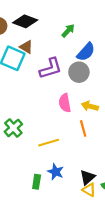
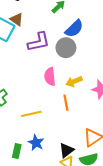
yellow arrow: (90, 106) -> (74, 81), turned -42

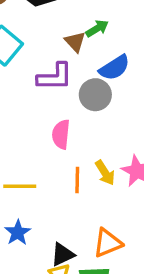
brown triangle: (17, 19) -> (75, 42), moved
yellow arrow: (74, 81) -> (105, 173), moved, turned -112

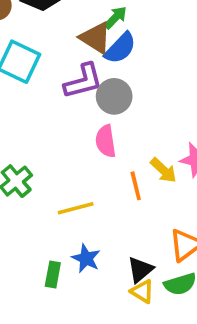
brown triangle: (75, 42) -> (96, 38), size x1.4
blue semicircle: (114, 68) -> (120, 48), moved
gray circle: (95, 95) -> (114, 96), moved

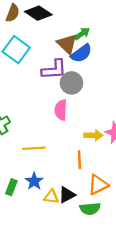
yellow arrow: (163, 170) -> (93, 135), turned -54
orange line: (136, 186) -> (79, 160), moved
yellow triangle: (142, 291) -> (51, 197), moved, turned -35

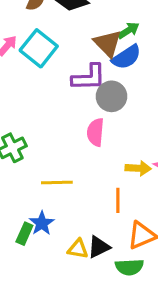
blue star: (34, 181) -> (42, 223), moved

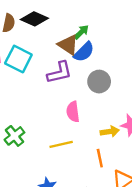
gray circle: (111, 96) -> (99, 82), moved
yellow line: (57, 183) -> (61, 144), moved

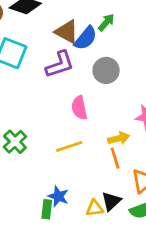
green arrow: (81, 32) -> (106, 22), moved
yellow arrow: (110, 131) -> (119, 138), moved

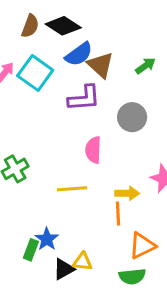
blue semicircle: (86, 38) -> (79, 54), moved
black triangle: (111, 201) -> (64, 269), moved

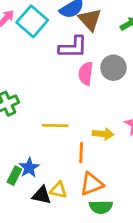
pink semicircle: (93, 150) -> (86, 73), moved
orange line: (118, 214) -> (81, 153), moved
orange triangle: (142, 246) -> (92, 184), moved
black triangle: (64, 269) -> (42, 195), turned 36

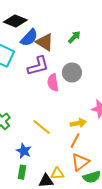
yellow line: (55, 125) -> (41, 127), turned 54
orange line: (81, 153) -> (75, 141), moved, turned 42
blue star: (29, 168) -> (24, 151), moved

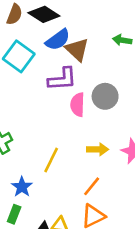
green arrow: (74, 37) -> (122, 40), moved, turned -136
yellow arrow: (78, 123) -> (98, 149), moved
yellow line: (41, 127) -> (51, 160), turned 66

